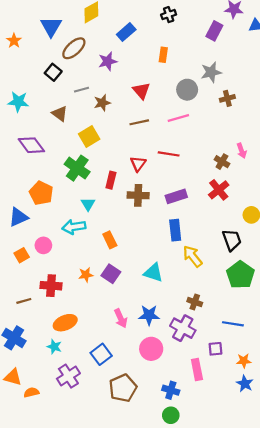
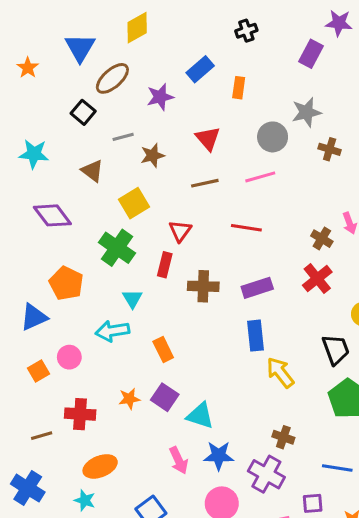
blue rectangle: (126, 32) -> (200, 69), moved
brown cross: (227, 98) -> (330, 149), turned 32
red triangle: (138, 164) -> (180, 231), moved
cyan triangle: (153, 273) -> (200, 416), moved

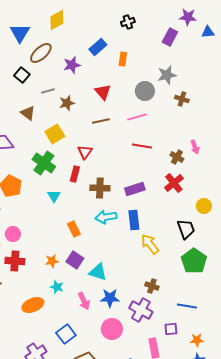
red line: (246, 228) -> (142, 146), moved
cyan arrow: (112, 331) -> (106, 217), moved
red cross: (80, 414) -> (15, 261), moved
cyan star: (85, 500) -> (57, 287), moved

